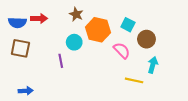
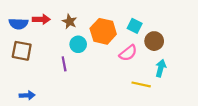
brown star: (76, 14) -> (69, 21), moved
pink semicircle: (122, 50) -> (128, 53), turned 96

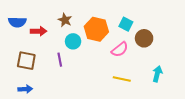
red arrow: (41, 19) -> (39, 31), moved
brown square: (22, 51) -> (26, 61), moved
cyan arrow: (161, 68) -> (157, 74), moved
yellow line: (141, 84) -> (122, 79), moved

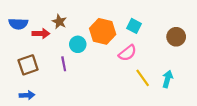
brown star: (65, 20) -> (59, 22), moved
brown circle: (144, 38) -> (176, 37), moved
brown square: (26, 61) -> (28, 65), turned -30
yellow line: (122, 79) -> (143, 78), moved, turned 42

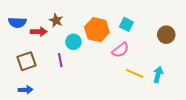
yellow line: (143, 78) -> (135, 73), turned -30

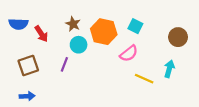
brown star: (56, 20) -> (73, 24), moved
red arrow: (39, 32) -> (41, 34), turned 56
purple line: (60, 60) -> (64, 64), turned 32
cyan arrow: (158, 74) -> (169, 69), moved

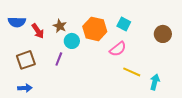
brown star: (73, 24) -> (60, 26), moved
cyan arrow: (169, 69) -> (155, 82), moved

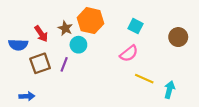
blue semicircle: (17, 22) -> (18, 45), moved
orange hexagon: (95, 29) -> (91, 21), moved
brown square: (26, 60) -> (40, 63), moved

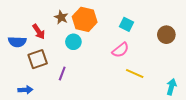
brown star: (65, 28) -> (61, 17), moved
purple line: (64, 64) -> (62, 73), moved
cyan arrow: (169, 90) -> (171, 87), moved

